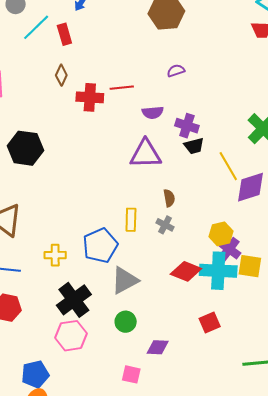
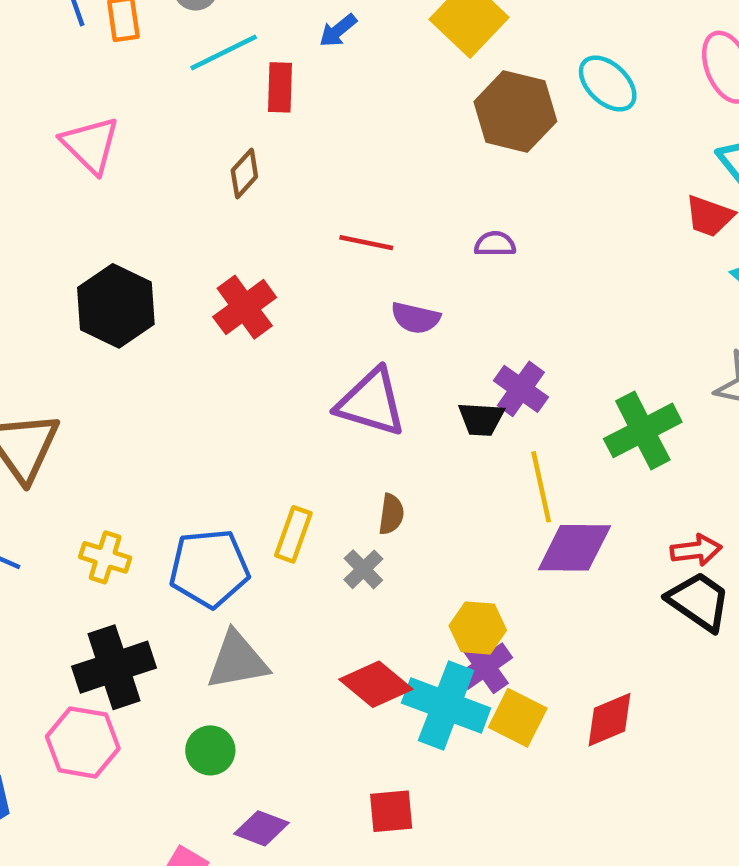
red cross: (90, 97) -> (245, 307), moved, turned 32
purple cross: (187, 126) -> (521, 389), moved

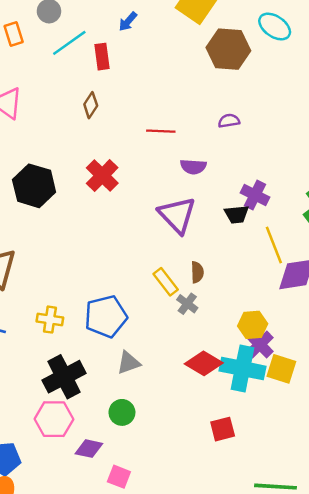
purple triangle: (371, 402) -> (177, 215), turned 39
yellow rectangle: (293, 534) -> (166, 282), moved, turned -48
gray triangle: (237, 661) -> (128, 363), size x0.7
purple diamond: (262, 828) -> (89, 449), moved

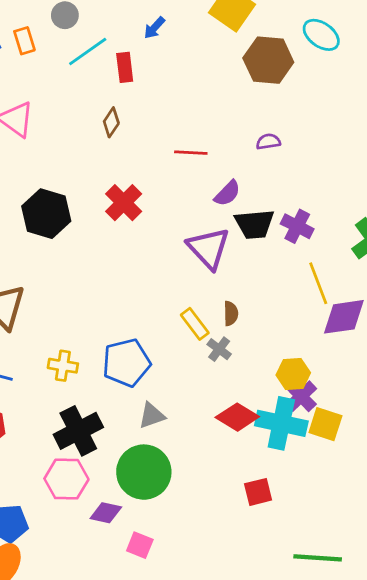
purple semicircle: (193, 167) -> (227, 193), turned -50
black trapezoid: (237, 214) -> (254, 224), moved, size x1.4
green circle: (122, 412) -> (144, 472), size x1.8

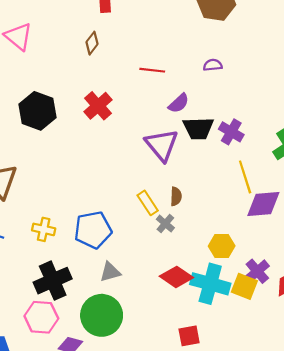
purple cross: (301, 396) -> (257, 271), moved

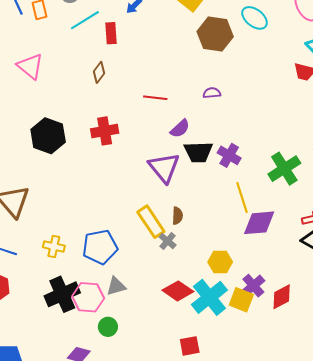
red cross: (98, 106) -> (105, 131), turned 32
yellow rectangle: (148, 203) -> (151, 222), size x1.4
cyan cross: (210, 284) -> (209, 297), turned 36
green circle: (102, 315) -> (108, 327), size x0.5
pink hexagon: (41, 317) -> (88, 297), moved

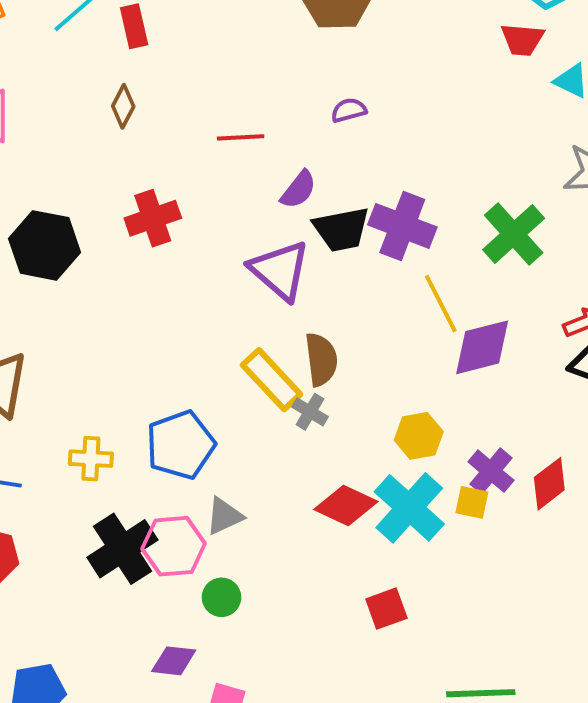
purple cross: (229, 155) -> (402, 226), size x1.4
brown semicircle: (177, 216) -> (321, 359), size x1.5
yellow square: (241, 300) -> (472, 502), size x0.7

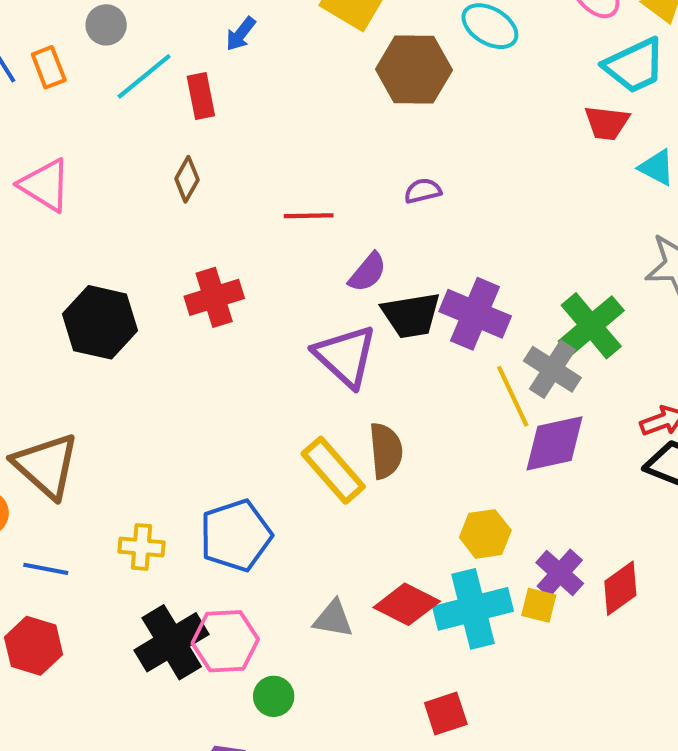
gray cross: (310, 412) -> (552, 369), moved, size x1.5
cyan cross: (409, 508) -> (473, 609), turned 32
gray triangle: (224, 516) -> (333, 619), moved, turned 33

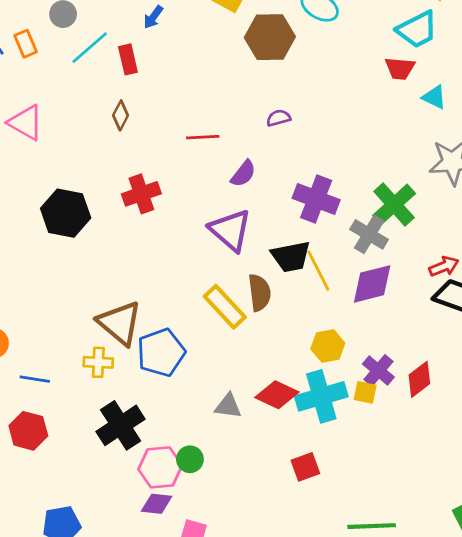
black trapezoid: (411, 315) -> (291, 257), moved
yellow line: (513, 396) -> (318, 271), moved
brown triangle: (46, 466) -> (120, 323), moved
pink hexagon: (225, 641) -> (160, 467), moved

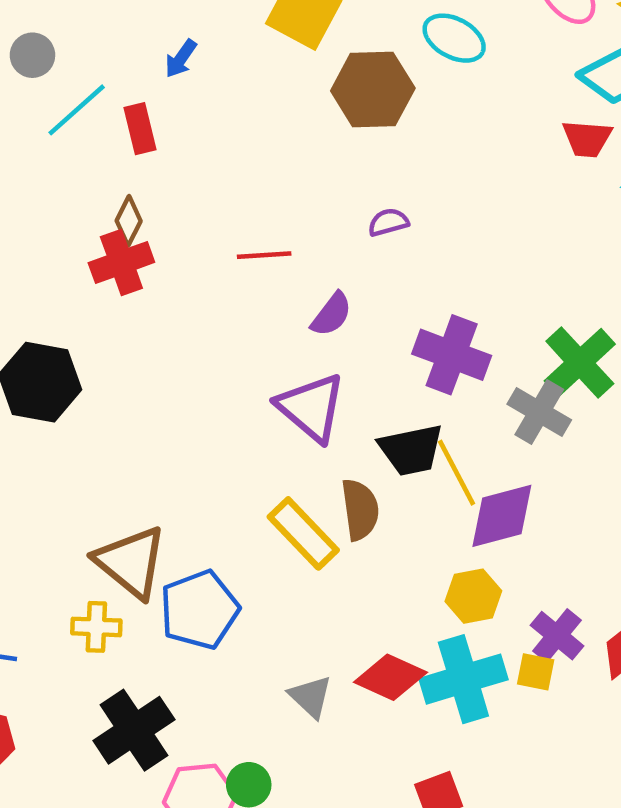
red cross: (141, 194) -> (121, 263), moved
purple diamond: (372, 284) -> (502, 516), moved
gray triangle: (228, 406) -> (310, 697), turned 36

